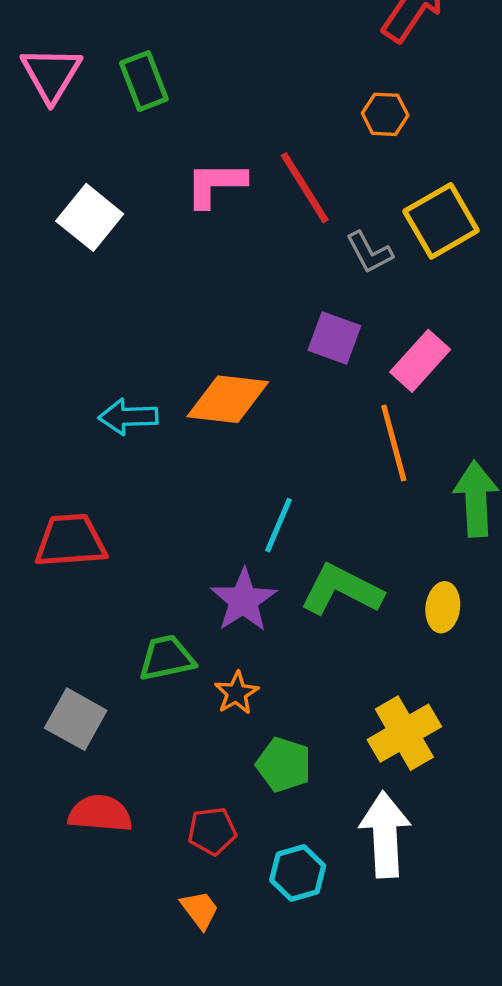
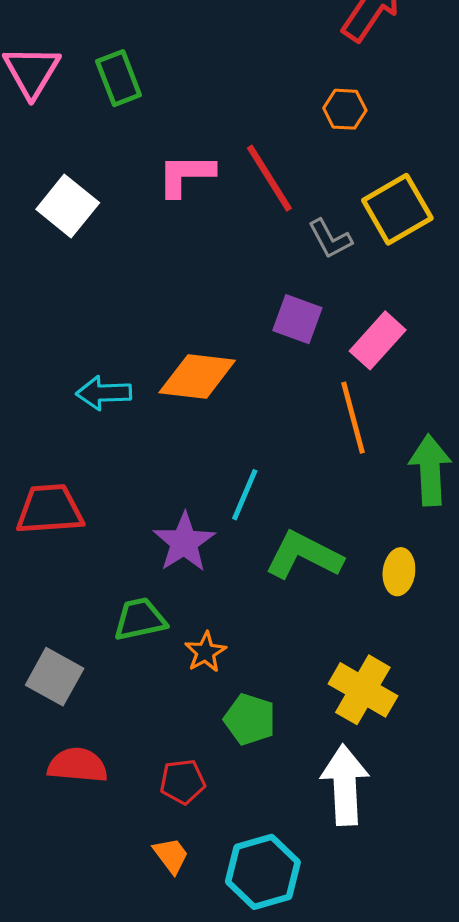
purple star: (244, 600) -> (184, 542), moved
yellow cross: (404, 733) -> (363, 690), turned -30
cyan hexagon: (298, 873) -> (263, 872), moved, size x1.4

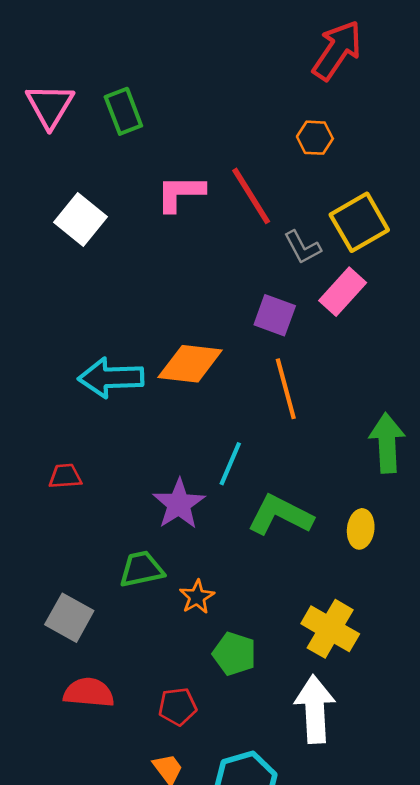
pink rectangle: (378, 340) -> (343, 292), moved
cyan arrow: (104, 393) -> (111, 378), size x1.4
orange line: (353, 418) -> (286, 389), moved
red trapezoid: (50, 509) -> (65, 476), size x0.6

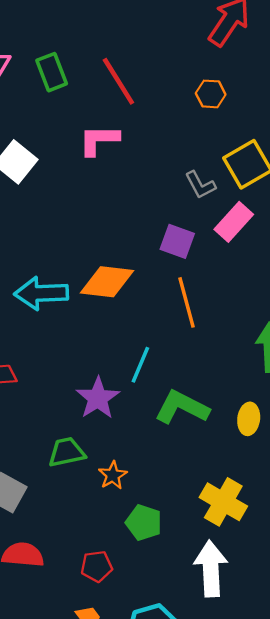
red line: (251, 196) -> (118, 81), moved

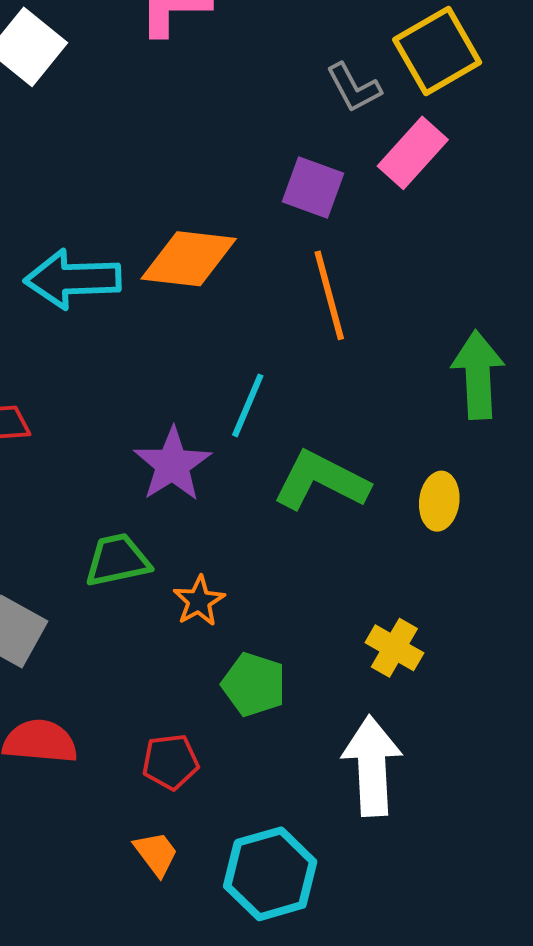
yellow cross: (223, 502) -> (394, 648), size x0.7

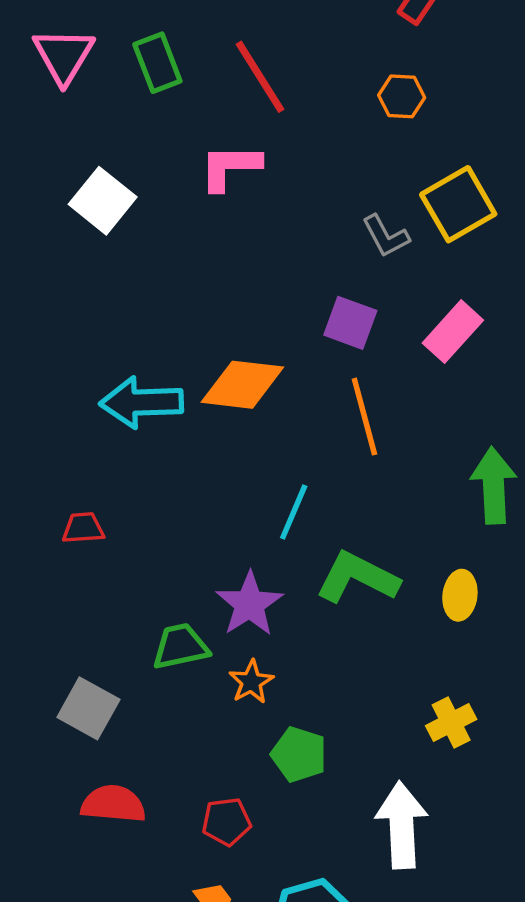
pink rectangle: (413, 153) -> (453, 332), moved
purple star: (172, 464) -> (249, 604), moved
yellow cross: (394, 648) -> (451, 723), moved, turned 33

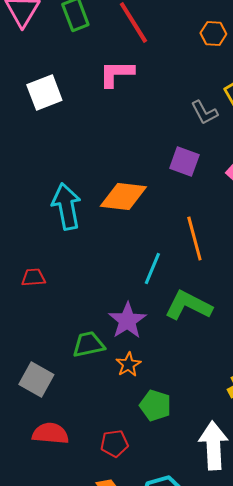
white square: (103, 201) -> (44, 92), turned 30
cyan arrow: (142, 402) -> (66, 206), turned 81
orange line: (364, 417) -> (194, 238), moved

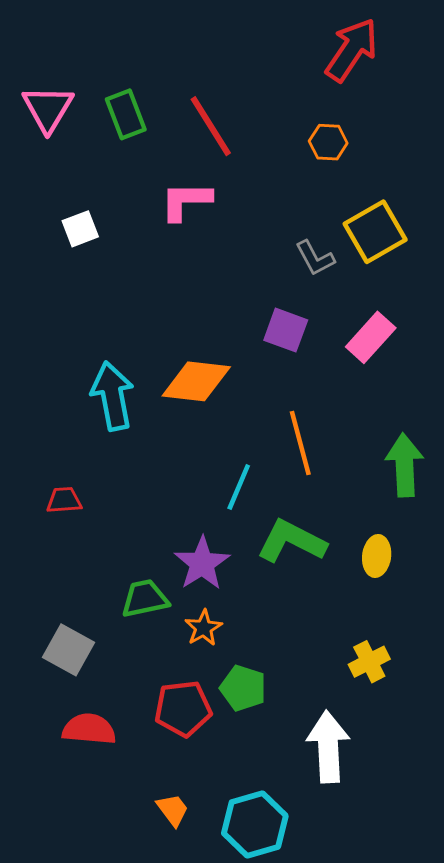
white square: (44, 92) -> (80, 229), size x0.7
red pentagon: (114, 443) -> (183, 709), moved, size x1.4

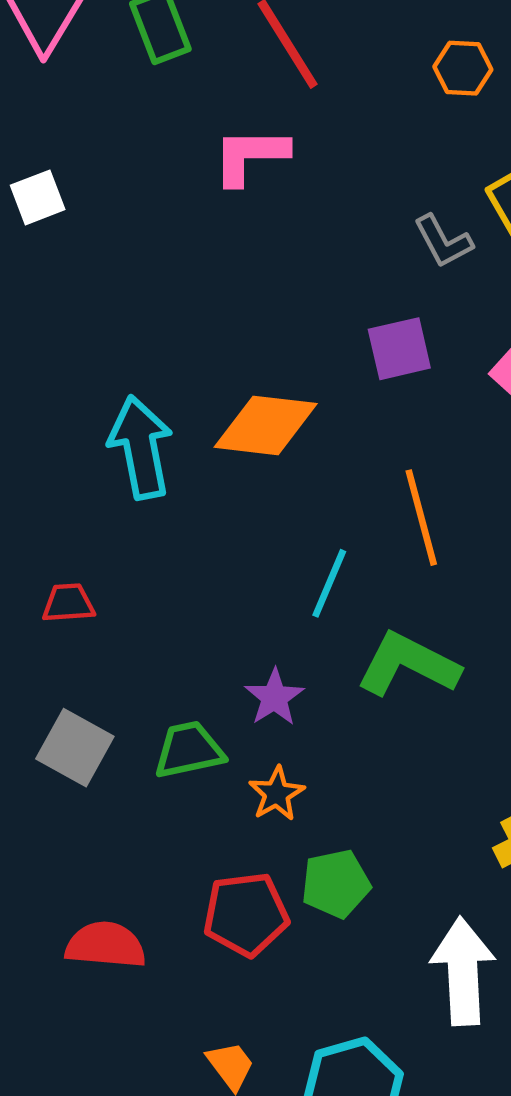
white square: (80, 229) -> (38, 197), moved
purple square: (286, 330) -> (399, 349), turned -33
purple star: (202, 563) -> (274, 697), size x0.7
gray square: (69, 650) -> (75, 748), moved
green pentagon: (243, 688) -> (336, 884), turned -30

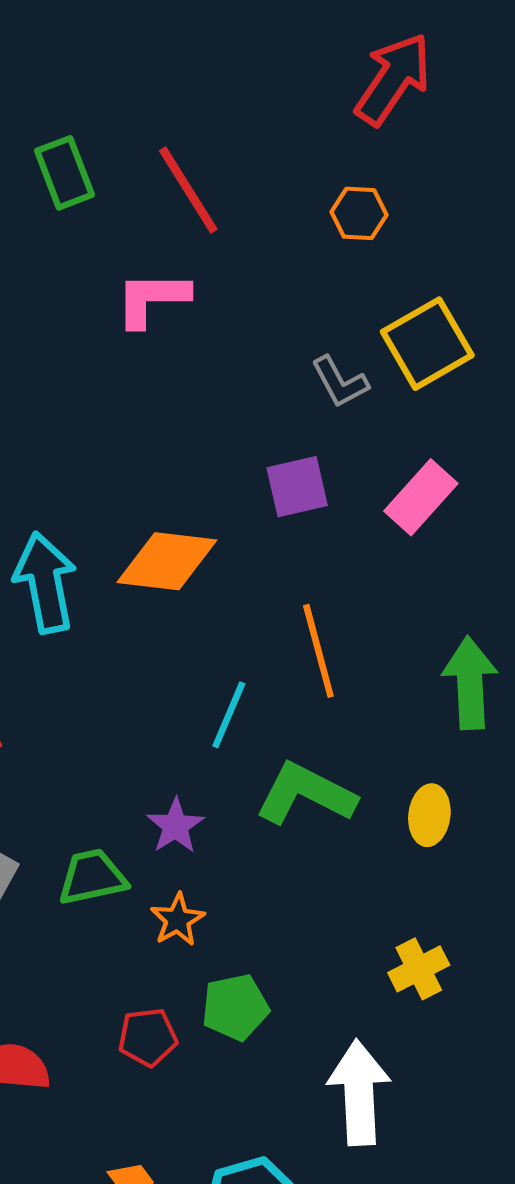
red pentagon: (246, 914) -> (148, 1037), size x0.7

